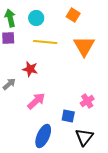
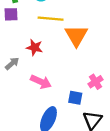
orange triangle: (84, 46) -> (76, 36), moved
pink arrow: (36, 101) -> (41, 82), turned 66

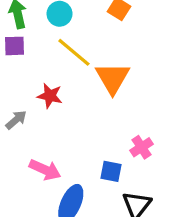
yellow line: (51, 19) -> (74, 52), turned 35
pink arrow: (41, 82) -> (45, 170), moved

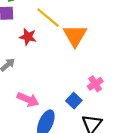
red star: (50, 96) -> (28, 37), moved
blue square: (111, 171) -> (74, 101), turned 32

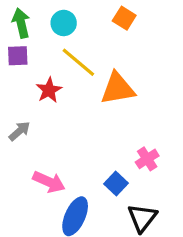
orange triangle: (75, 36) -> (118, 88), turned 50
red star: (28, 37) -> (49, 90), turned 30

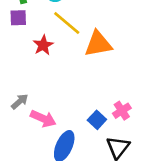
gray arrow: (19, 131) -> (20, 102), moved
pink cross: (147, 159) -> (122, 111), moved

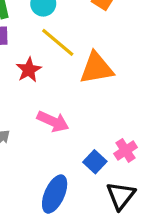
pink arrow: (43, 119) -> (53, 121), moved

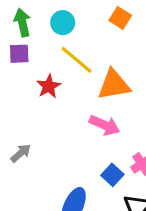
pink arrow: (53, 121) -> (105, 125), moved

